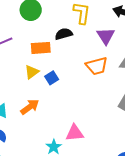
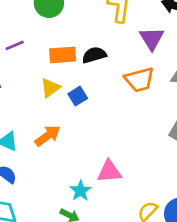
black semicircle: (64, 34) -> (94, 55), moved

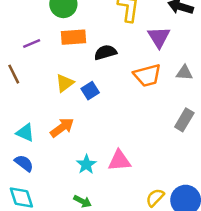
orange rectangle: (63, 55) -> (74, 37), moved
cyan star: (80, 191) -> (86, 164), moved

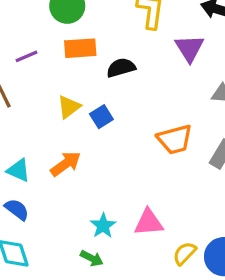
orange trapezoid: (147, 75) -> (175, 139), moved
pink triangle: (119, 161) -> (149, 222), moved
cyan star: (86, 164) -> (103, 226), moved

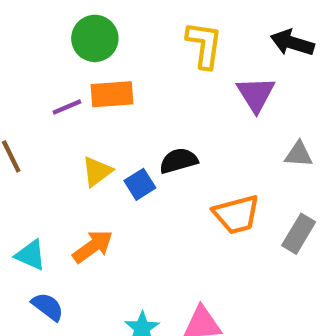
purple line: (27, 56) -> (67, 107), moved
black semicircle: (121, 68) -> (179, 161), moved
blue semicircle: (17, 209) -> (48, 307), moved

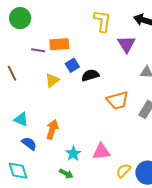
green circle: (95, 38) -> (20, 18), moved
purple line: (67, 107) -> (38, 50), turned 32
blue square: (140, 184) -> (72, 65), moved
orange arrow: (93, 247) -> (52, 129), moved, turned -36

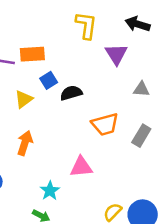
orange arrow: (52, 129) -> (25, 143), moved
pink triangle: (101, 152) -> (81, 167), moved

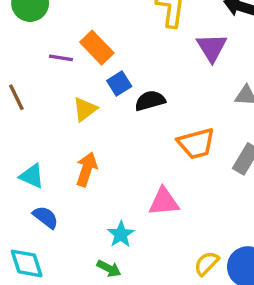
orange rectangle: (32, 54) -> (97, 48), turned 50

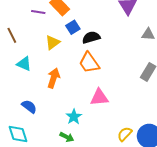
orange trapezoid: (196, 143) -> (89, 63), moved, turned 70
cyan triangle: (32, 176) -> (24, 64), moved

